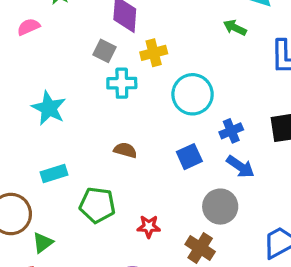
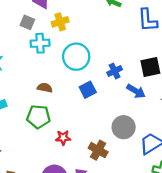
cyan circle: (193, 94) -> (76, 57), moved
blue arrow: (240, 167) -> (136, 91), moved
green pentagon: (97, 205) -> (38, 117), moved
gray circle: (220, 207) -> (124, 127), moved

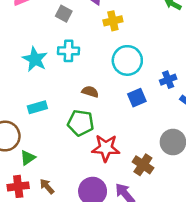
gray square: (27, 22) -> (64, 14), moved
cyan cross: (40, 43) -> (69, 51), moved
red star: (63, 138) -> (106, 148), size x1.6

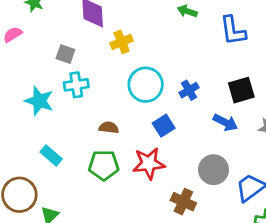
gray square: (64, 14) -> (65, 54), moved
blue cross: (168, 80) -> (189, 90), moved
cyan rectangle: (37, 107) -> (51, 156), turned 66
red star: (106, 148) -> (149, 163), moved

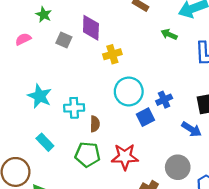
gray square: (65, 54) -> (64, 40), moved
cyan cross: (76, 85) -> (74, 108), moved
blue square: (164, 126) -> (145, 117), moved
brown semicircle: (109, 128) -> (95, 124), turned 77

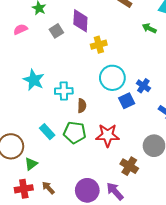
gray square: (64, 40) -> (56, 31), turned 32
blue cross: (164, 100) -> (143, 86), turned -32
cyan rectangle: (45, 142) -> (47, 132), moved

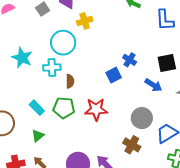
cyan circle: (112, 78) -> (63, 43), moved
green triangle: (31, 164) -> (38, 136), moved
brown cross: (129, 166) -> (132, 145), moved

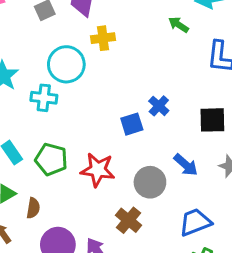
brown semicircle: (70, 81) -> (33, 208), moved
blue arrow: (153, 85) -> (186, 165), moved
gray circle: (142, 118) -> (150, 182), moved
brown cross: (132, 145) -> (129, 220), moved

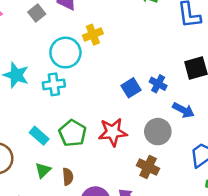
yellow cross: (103, 38) -> (93, 35), moved
blue cross: (159, 106) -> (158, 84), moved
green pentagon: (51, 159) -> (73, 133), turned 30

